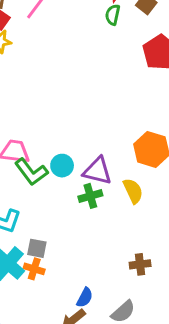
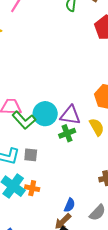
cyan circle: (62, 166) -> (45, 114), size x1.5
gray square: (37, 248) -> (31, 155), moved

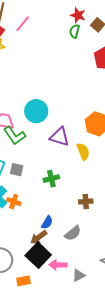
cyan circle: (45, 114) -> (36, 111), moved
green cross: (67, 133) -> (51, 179), moved

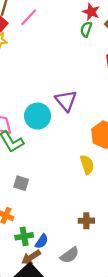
purple triangle: (60, 137) -> (66, 101), moved, turned 30
gray square: (17, 170) -> (21, 183), moved
green cross: (51, 179) -> (24, 236), moved

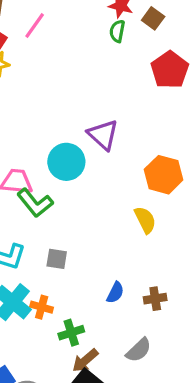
blue semicircle: (42, 241) -> (115, 293), moved

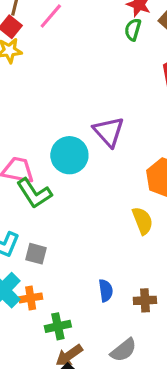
gray square: (57, 259) -> (36, 254), moved
blue semicircle: (115, 293) -> (106, 290), turned -40
orange cross: (42, 307) -> (31, 298), turned -30

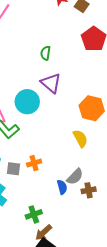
green semicircle: (133, 30) -> (46, 53), moved
orange cross: (31, 298) -> (34, 163), moved
gray semicircle: (123, 350) -> (75, 177), moved

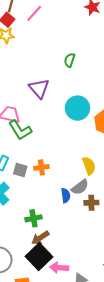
purple triangle: (51, 83) -> (39, 88), moved
cyan circle: (27, 102) -> (77, 108), moved
yellow semicircle: (80, 138) -> (89, 166), moved

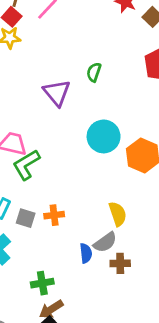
purple triangle: (39, 88) -> (57, 93), moved
green L-shape: (20, 130) -> (26, 165), turned 90

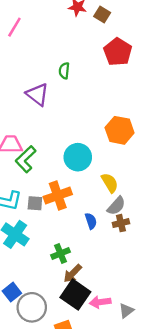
cyan circle: (104, 136) -> (78, 157), moved
orange cross: (54, 215) -> (58, 196), size x1.6
gray semicircle: (105, 242) -> (116, 206), moved

